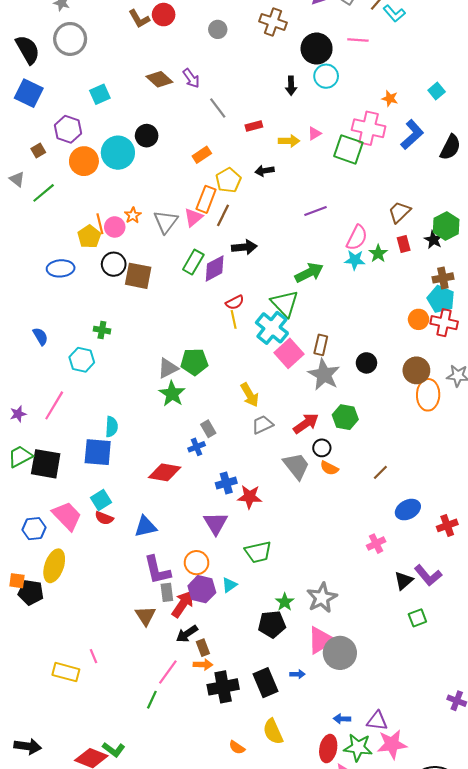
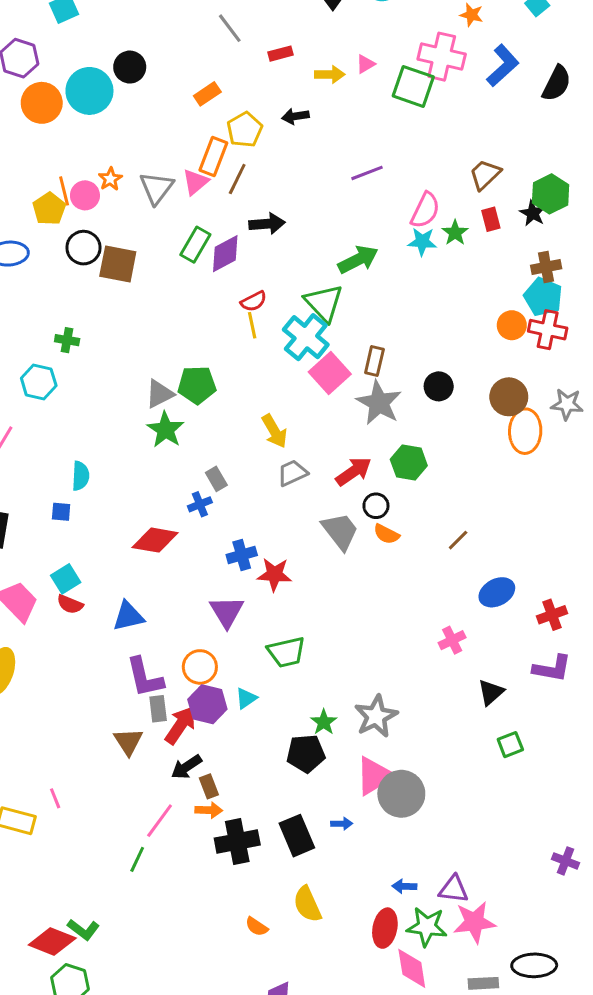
blue square: (98, 452) -> (61, 512), size x0.5
purple L-shape: (428, 575) -> (552, 668), moved, turned -40

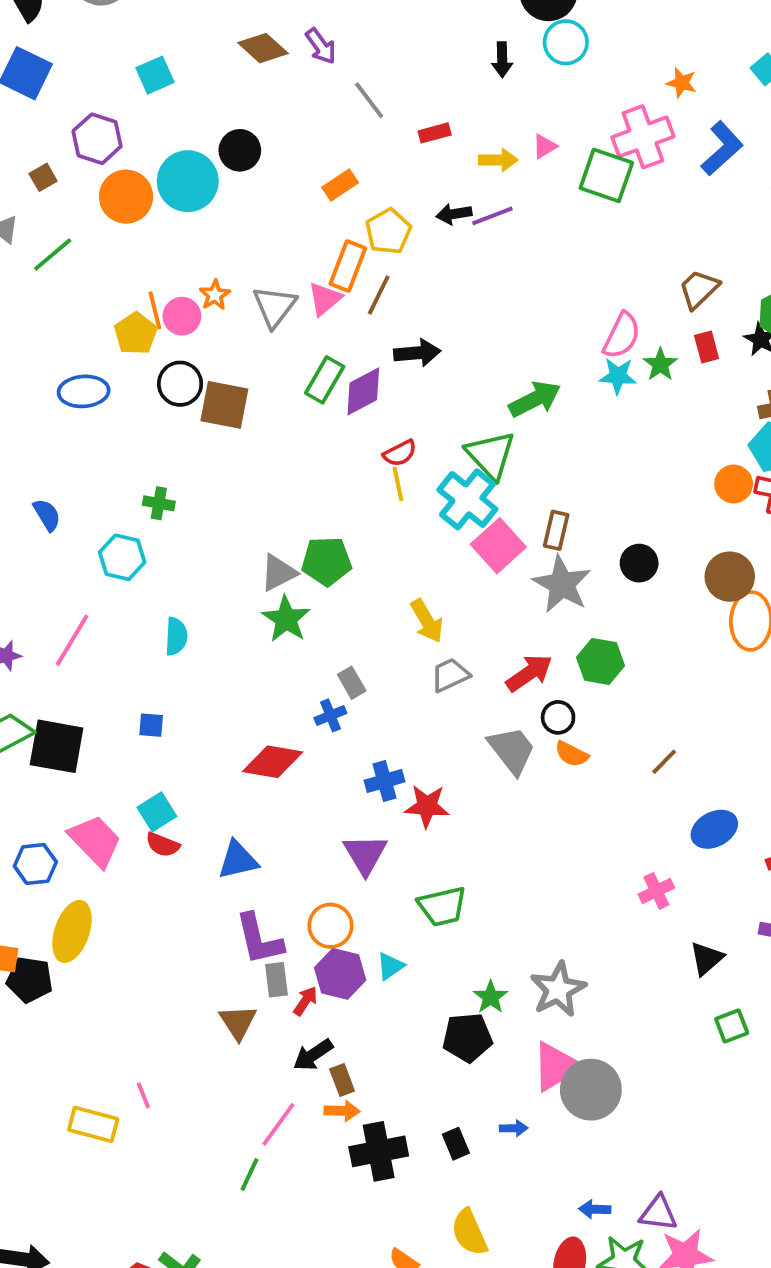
pink cross: (442, 57) -> (643, 137), turned -33
purple line: (367, 173) -> (492, 216), moved
cyan semicircle: (80, 476) -> (176, 636), moved
red arrow: (180, 725) -> (305, 1001), size x0.6
black rectangle: (297, 836) -> (456, 1144), size x0.6

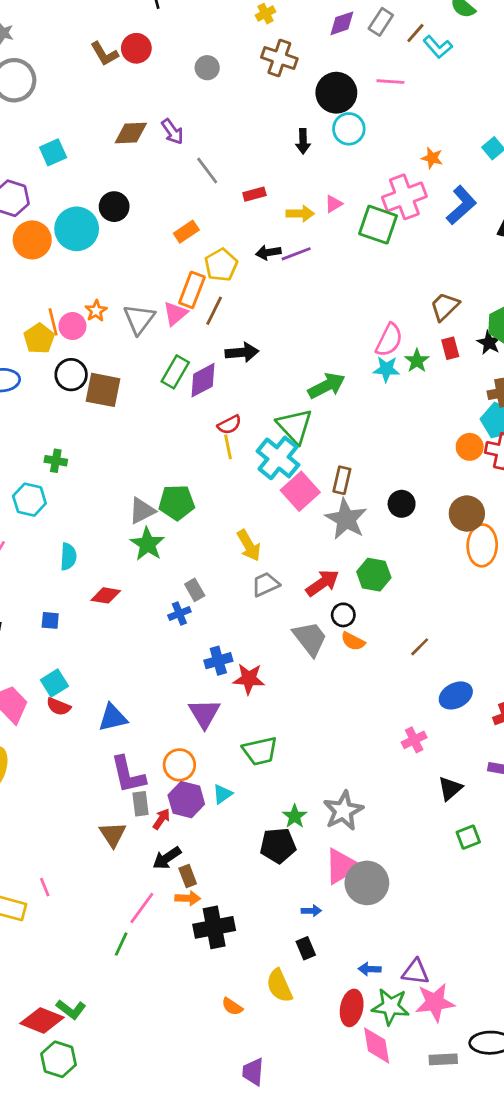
brown diamond: (263, 48) -> (131, 133), turned -44
red diamond: (273, 762) -> (106, 595), moved, size x0.7
black rectangle: (456, 1144) -> (306, 948), moved

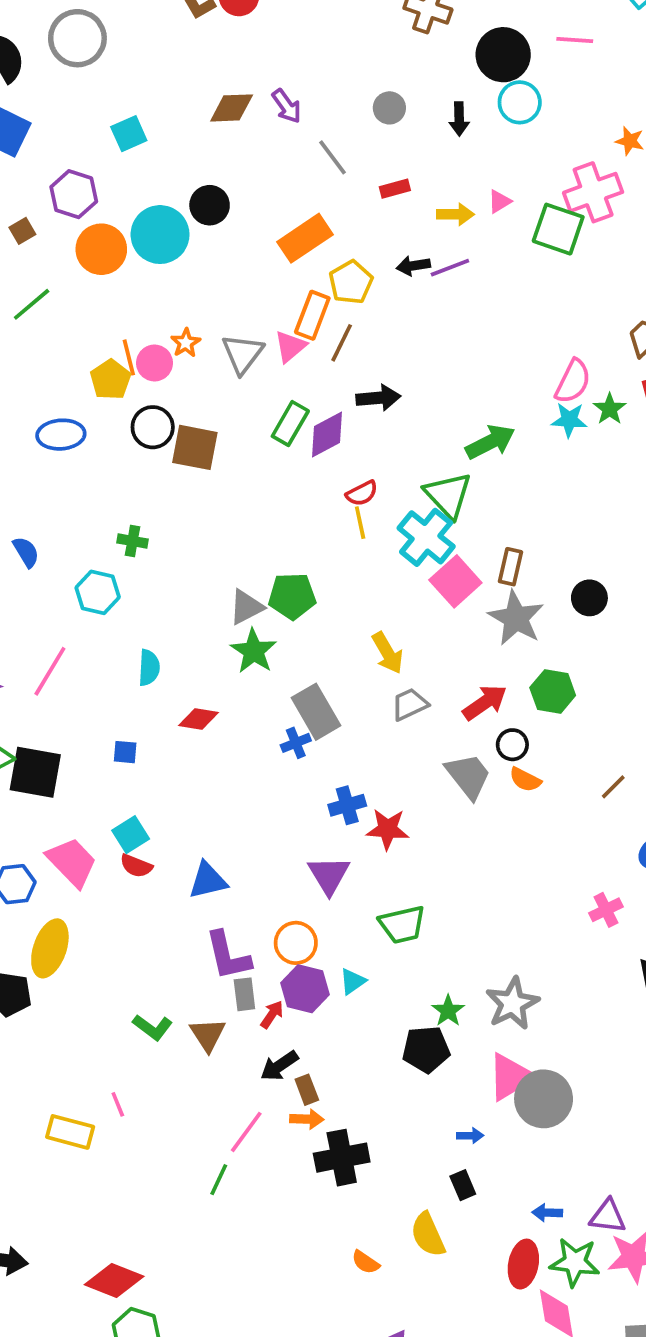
gray circle: (207, 68) -> (389, 108), moved
orange rectangle: (186, 232) -> (305, 238), size x1.6
gray rectangle: (195, 590) -> (316, 712), size x1.8
green L-shape: (71, 1009) -> (153, 1027), moved

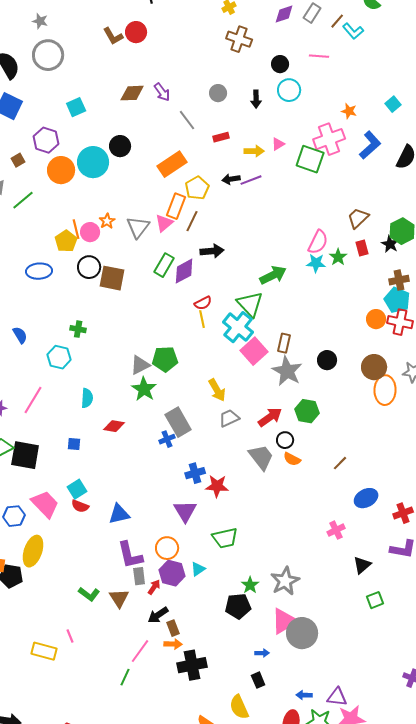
black circle: (503, 55) -> (280, 64), size x0.6

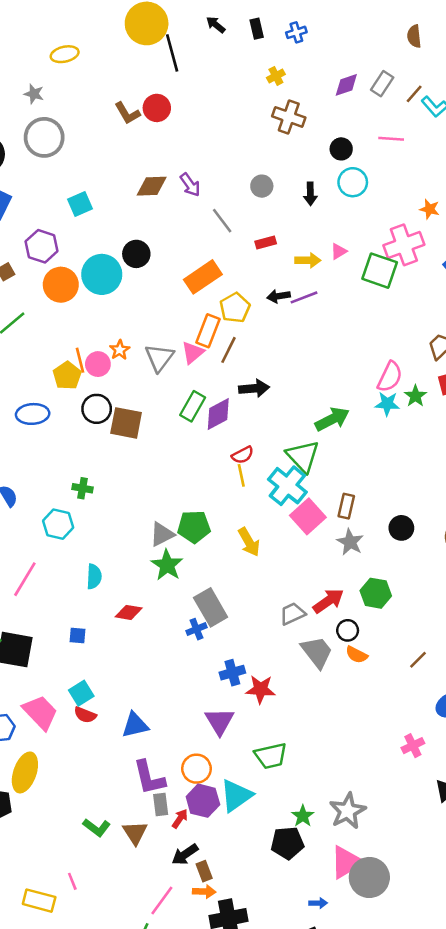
gray star: (287, 371) -> (350, 542), size x0.7
yellow arrow: (217, 390) -> (249, 542), moved
gray trapezoid: (229, 418) -> (293, 614), moved
cyan triangle: (198, 569) -> (236, 796), size x1.8

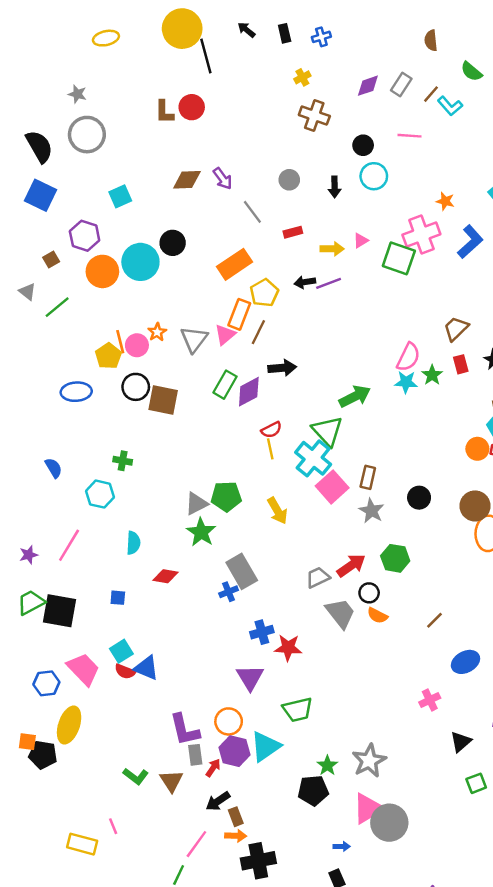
yellow ellipse: (65, 54) -> (106, 38), moved
brown L-shape: (127, 113) -> (164, 112), turned 30
blue triangle: (135, 725) -> (146, 668), moved, turned 36

